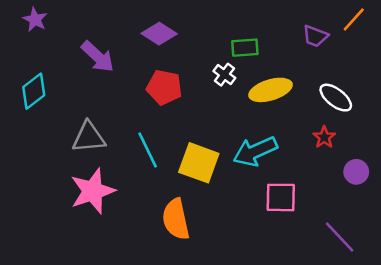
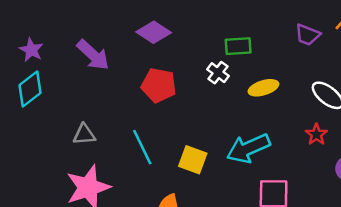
purple star: (35, 20) -> (31, 50), moved
yellow ellipse: (270, 90) -> (263, 88), size x0.7
gray triangle: (89, 137) -> (84, 134), size x0.7
yellow square: (199, 163) -> (193, 160), size x0.7

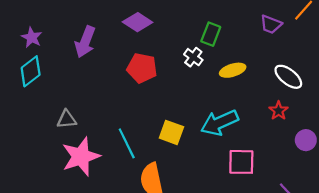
green rectangle: (238, 46) -> (211, 34), turned -65
purple arrow: (93, 55) -> (85, 42), turned 68
gray triangle: (84, 134) -> (67, 119), moved
cyan line: (142, 147) -> (127, 143), moved

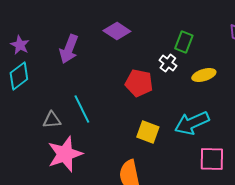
red pentagon: (142, 68) -> (139, 83), moved
cyan line: (127, 143) -> (82, 109), moved

